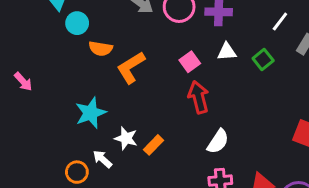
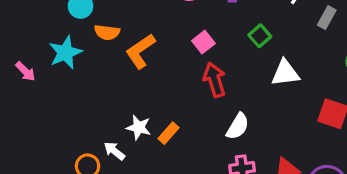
white triangle: (227, 52) -> (285, 73), moved, size x1.4
green square: (263, 60) -> (260, 36), moved
cyan star: (91, 113) -> (65, 53), moved

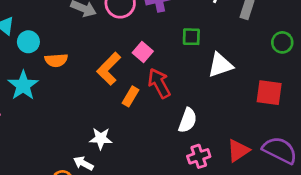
green square: (260, 36) -> (191, 37), turned -36
orange L-shape: (140, 51) -> (109, 69), moved
orange rectangle: (169, 133) -> (130, 96), moved

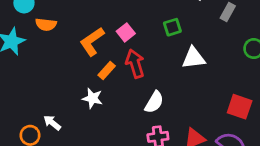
green square: (191, 37) -> (172, 27), turned -30
red square: (269, 93) -> (240, 107), moved
white star: (101, 138) -> (93, 98), moved

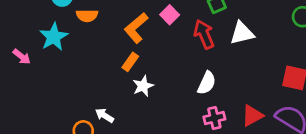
red arrow: (135, 64) -> (204, 34), moved
orange rectangle: (107, 70) -> (130, 62), moved
white star: (93, 98) -> (143, 86), turned -30

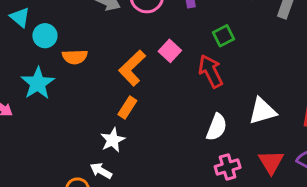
white triangle: (242, 33) -> (262, 111), moved
white star: (143, 86) -> (113, 140), moved
red triangle: (252, 116) -> (271, 162), turned -30

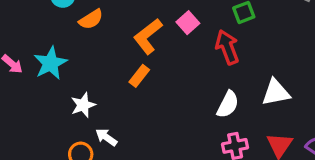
orange semicircle: (75, 57) -> (91, 19), turned -35
cyan star: (38, 83) -> (50, 63), moved
white star: (113, 140) -> (83, 105), moved

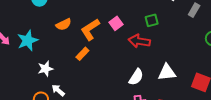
orange semicircle: (91, 19) -> (64, 24), moved
red arrow: (227, 47) -> (139, 41), turned -65

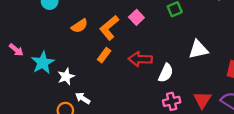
cyan star: (28, 40) -> (43, 63), moved
red arrow: (139, 41) -> (140, 59), moved
white triangle: (167, 72) -> (198, 49), moved

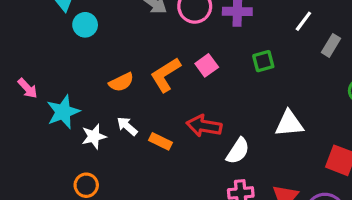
orange semicircle: (80, 26) -> (121, 82), moved
orange rectangle: (104, 55) -> (160, 141), moved, turned 72
white arrow: (83, 98) -> (127, 126), moved

